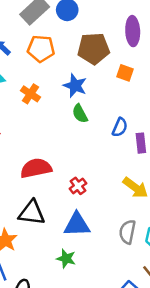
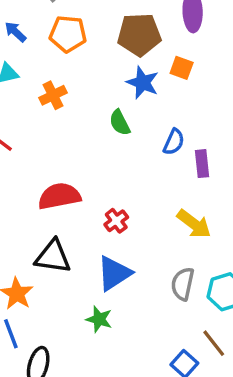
blue star: (75, 86) -> (143, 83), moved
orange cross: (30, 94) -> (53, 95), turned 30
blue triangle: (77, 225) -> (114, 273), turned -32

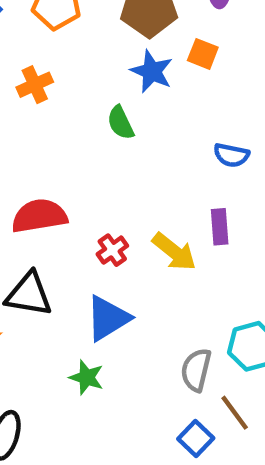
blue semicircle: (174, 142) -> (231, 155), moved, turned 76
purple rectangle: (202, 164) -> (220, 227), moved
yellow arrow: (194, 224) -> (174, 252), moved
gray semicircle: (183, 284) -> (196, 370), moved

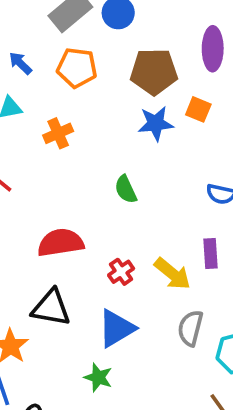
blue star: (152, 71) -> (156, 124), turned -30
green semicircle: (120, 123) -> (126, 189), moved
gray semicircle: (196, 370) -> (190, 328), moved

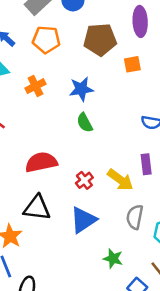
orange square: (198, 109) -> (132, 64), turned -30
blue star: (156, 124) -> (81, 89), moved
green star: (98, 377) -> (113, 259), moved

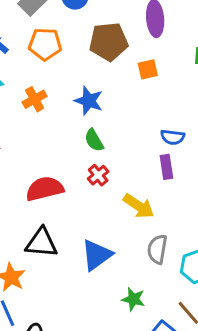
blue star: (81, 89) -> (89, 101), turned 30
purple rectangle: (146, 164) -> (166, 167), moved
red cross: (84, 180) -> (98, 175), moved

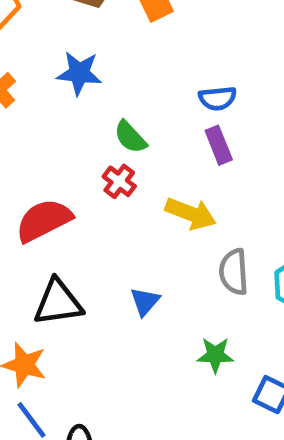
green semicircle: (94, 140) -> (130, 137), moved
blue triangle: (97, 255) -> (145, 301), size x0.6

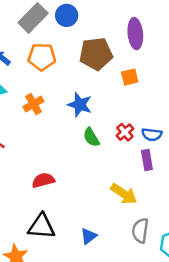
green semicircle: (130, 137) -> (91, 137), moved
red cross: (119, 181) -> (125, 132), moved
red semicircle: (44, 220) -> (43, 180), size x0.7

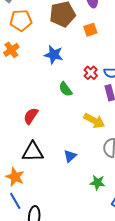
orange cross: (33, 104) -> (11, 50), moved
green semicircle: (91, 137) -> (66, 89), moved
red semicircle: (43, 180) -> (31, 116), turned -36

